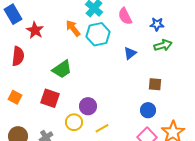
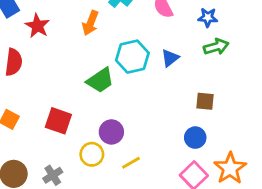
orange arrow: (73, 28) -> (90, 23), turned -120
cyan hexagon: (98, 34) -> (132, 57), moved
green trapezoid: (62, 69) -> (100, 80), moved

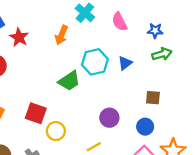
purple circle: (111, 132) -> (109, 118), moved
yellow circle: (92, 154) -> (56, 131), moved

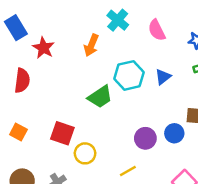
blue circle: (145, 127) -> (174, 133), moved

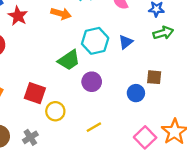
orange arrow: (91, 45) -> (61, 14), turned -96
purple circle: (145, 138) -> (92, 82), moved

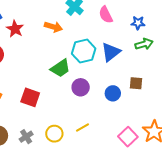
blue triangle: (126, 42) -> (111, 52), size x1.5
blue circle: (136, 93) -> (113, 93), moved
yellow circle: (55, 111) -> (54, 134), moved

